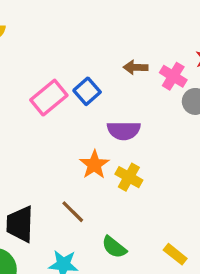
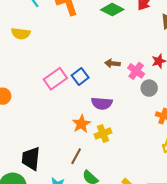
yellow cross: (129, 177) -> (103, 133), turned 35
brown line: (73, 212) -> (76, 156), moved, turned 70

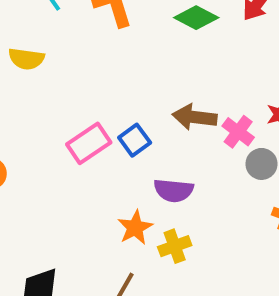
brown arrow: (112, 63) -> (195, 117), size x1.5

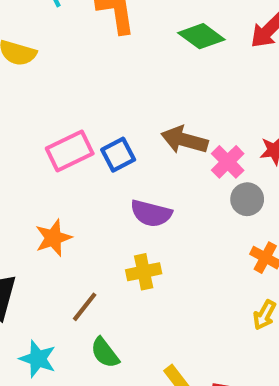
orange star: (135, 228) -> (53, 238), moved

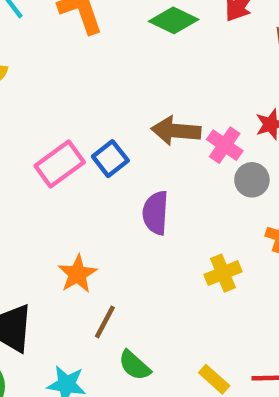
purple semicircle: (151, 213) -> (156, 213), turned 90
orange star: (53, 238) -> (77, 274), moved
yellow cross: (144, 272) -> (223, 273), moved

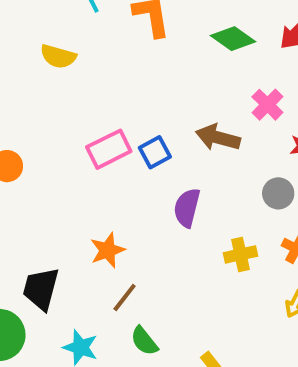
pink cross: (225, 145) -> (267, 105), moved
yellow cross: (223, 273) -> (241, 254), moved

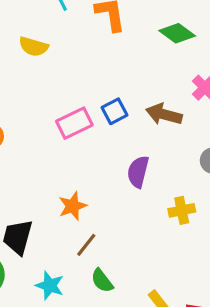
blue square: (155, 152) -> (115, 111), moved

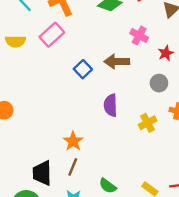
pink rectangle: (74, 123) -> (52, 35), moved
brown line: (86, 245) -> (73, 167), moved

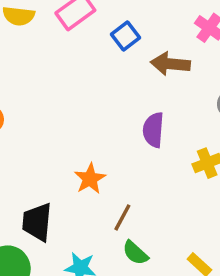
blue square: (83, 69) -> (126, 36), moved
brown line: (73, 167) -> (122, 217), moved

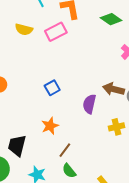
blue square: (126, 36) -> (52, 88), moved
brown arrow: (170, 64) -> (114, 89), moved

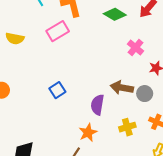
yellow semicircle: (24, 29) -> (15, 38), moved
orange star: (50, 126) -> (88, 133), moved

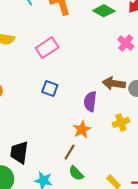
pink rectangle: (58, 31) -> (47, 48), moved
blue square: (57, 90) -> (50, 89), turned -35

